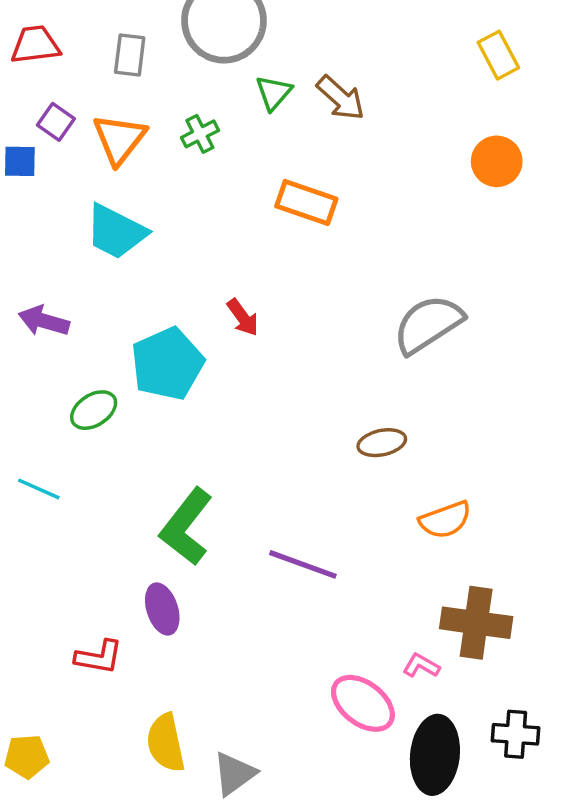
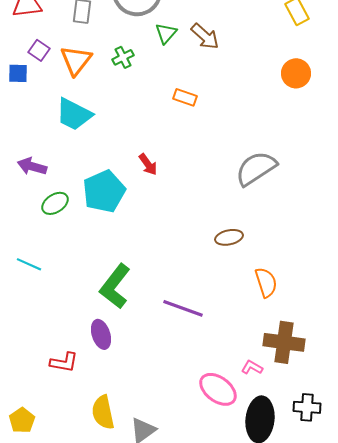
orange rectangle: (306, 203) -> (185, 97), size x0.7
green ellipse: (94, 410) -> (55, 203), moved
orange semicircle: (445, 520) -> (266, 282), turned -88
yellow pentagon: (27, 757) -> (22, 420), turned -30

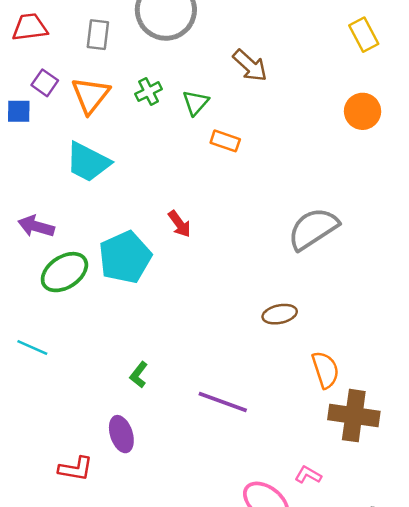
green triangle: (166, 33) -> (196, 103), moved
green ellipse: (55, 203) -> (64, 272), size x1.4
green L-shape: (115, 286) -> (139, 375), size x0.5
brown cross: (284, 342) -> (354, 416), moved

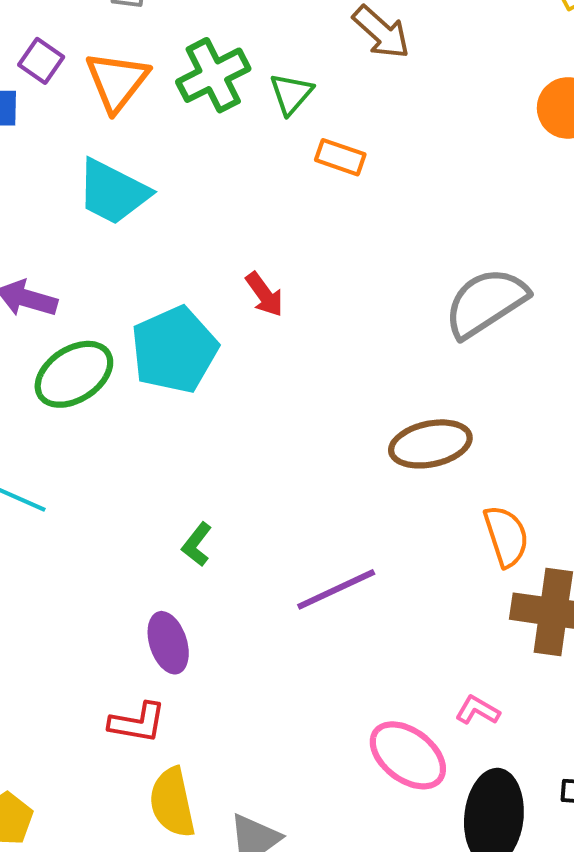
green cross: (149, 92) -> (213, 75), size x1.6
brown ellipse: (280, 314) -> (430, 444), size x1.4
purple line: (223, 402) -> (336, 589), turned -45
red L-shape: (76, 469) -> (137, 723), moved

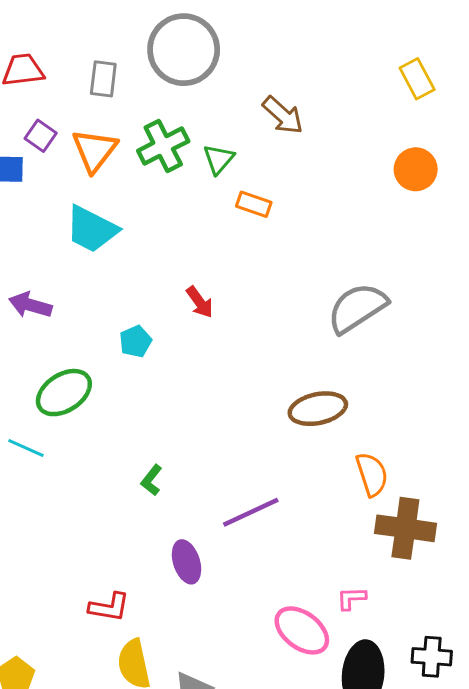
cyan pentagon: (174, 350) -> (135, 341), size x0.5
green ellipse: (74, 374) -> (64, 393), moved
purple ellipse: (168, 643) -> (187, 562), moved
pink L-shape: (478, 710) -> (351, 598), turned -32

